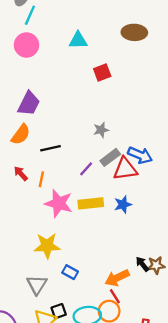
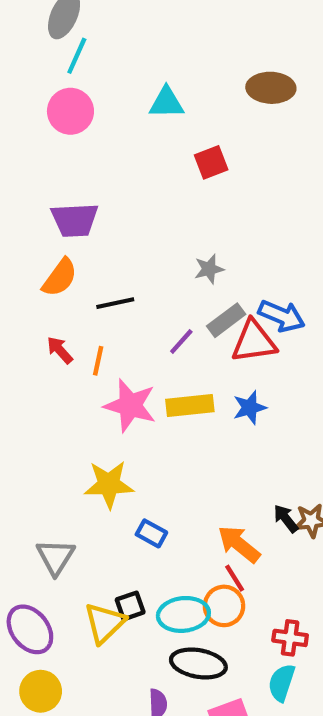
purple trapezoid: (29, 104) -> (75, 220), turned 60
orange arrow: (117, 278) -> (239, 544), turned 65
gray triangle: (37, 285) -> (56, 557), moved

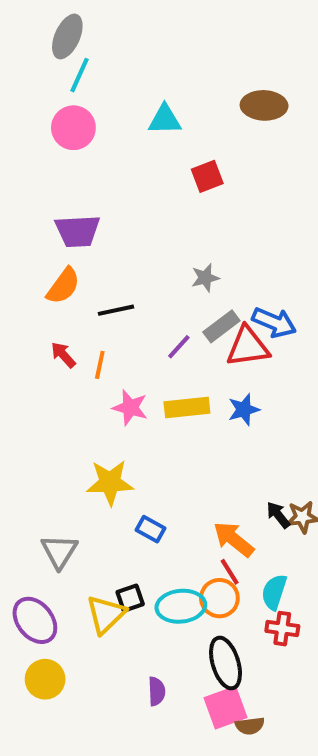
pink star: (130, 405) -> (130, 408), size x0.7
black ellipse: (198, 663) -> (226, 663), moved, turned 63
cyan semicircle: (282, 683) -> (274, 592), moved

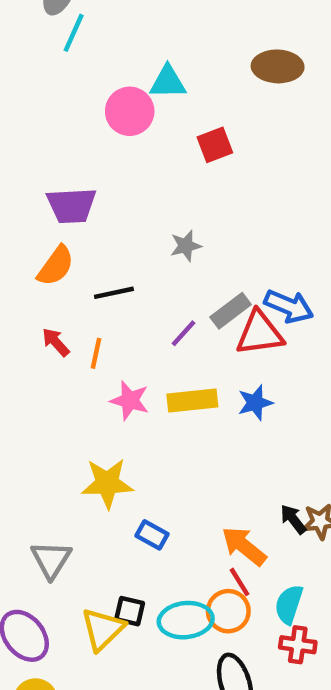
pink circle: (73, 128) -> (130, 111), moved
gray star: (205, 278) -> (186, 246), moved
black square: (130, 598) -> (130, 611), turned 32

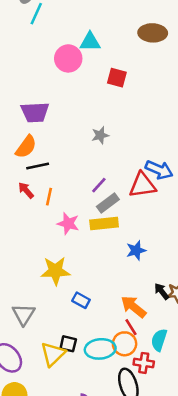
red square: (215, 145) -> (117, 78), turned 36
black line: (114, 293) -> (38, 166), moved
gray rectangle: (231, 311) -> (108, 203), moved
blue star: (255, 403) -> (136, 250), moved
red cross: (298, 645) -> (144, 363), moved

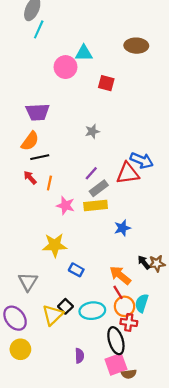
black square: (68, 344) -> (65, 306), turned 32
orange circle: (125, 344) -> (125, 306), moved

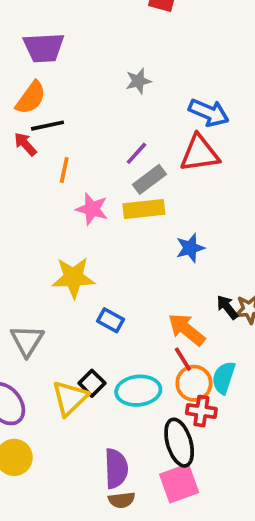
blue arrow: (142, 160) -> (209, 113), moved
red arrow: (30, 178) -> (25, 144), moved
purple semicircle: (79, 356) -> (116, 469), size x1.5
brown semicircle: (129, 374) -> (122, 500), moved

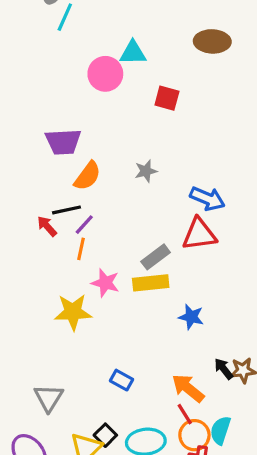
orange semicircle: (31, 98) -> (88, 176), moved
purple line: (136, 153) -> (84, 225), moved
blue star: (190, 248) -> (191, 317), turned 30
yellow star: (73, 278) -> (73, 312), moved

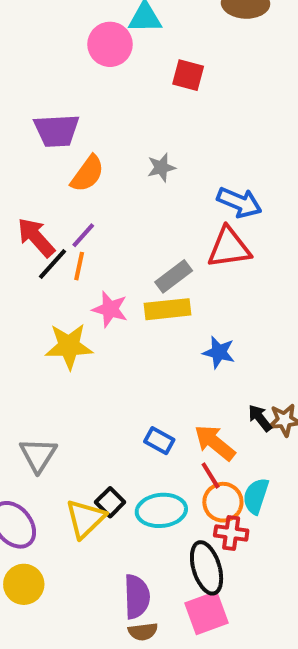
black line: (66, 210) -> (53, 264), moved, turned -36
red arrow: (47, 226) -> (36, 237), size x1.5
blue rectangle: (122, 380) -> (159, 441), moved

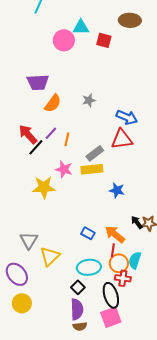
red square: (188, 75) -> (104, 40), moved
orange line: (79, 266) -> (67, 139), moved
red line: (211, 475) -> (113, 250), turned 40
black square: (110, 502) -> (78, 287), moved
yellow triangle: (85, 519) -> (50, 256), moved

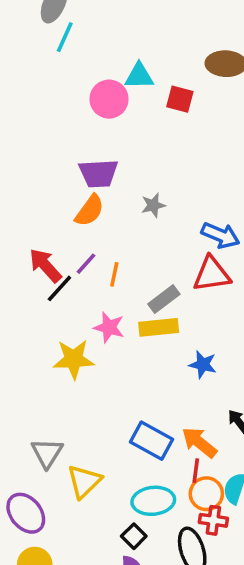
purple trapezoid: (38, 82) -> (98, 173), moved
blue rectangle: (88, 233) -> (151, 441), size x1.6

